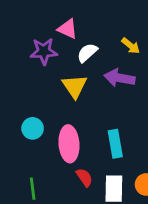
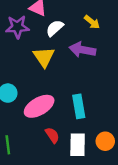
pink ellipse: (69, 144) -> (39, 106), turned 64

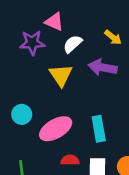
red semicircle: (52, 135) -> (70, 160), turned -56

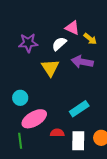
pink triangle: (54, 22) -> (72, 28), moved
pink ellipse: (56, 129) -> (34, 119), moved
cyan rectangle: (99, 129) -> (79, 109), turned 66

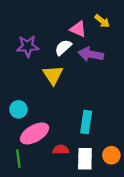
yellow arrow: (90, 39) -> (102, 21), moved
purple arrow: (82, 62) -> (91, 54), moved
cyan rectangle: (79, 109) -> (86, 122), turned -48

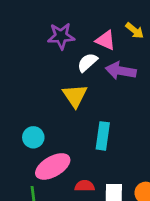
purple star: (28, 46) -> (61, 36), moved
cyan rectangle: (86, 122) -> (103, 136), moved

